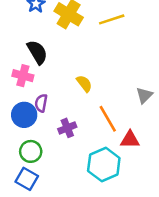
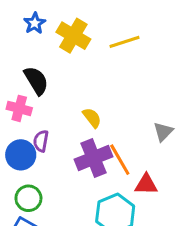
purple cross: (67, 128) -> (94, 158), moved, size x1.6

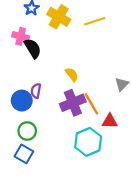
pink cross: (19, 108) -> (21, 36), moved

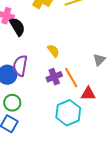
purple semicircle: (36, 91) -> (20, 66), size x1.5
purple cross: (73, 103) -> (54, 77), size x0.7

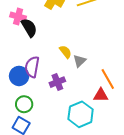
gray triangle: (99, 60) -> (80, 61), moved
purple cross: (54, 77) -> (57, 82), moved
orange line: (71, 78) -> (108, 79), moved

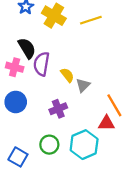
pink cross: (18, 16) -> (15, 67), moved
purple semicircle: (32, 67) -> (41, 64), moved
green circle: (24, 104) -> (49, 145), moved

